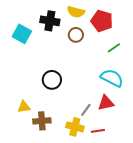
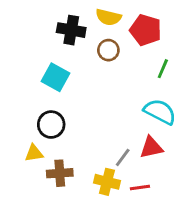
cyan square: (22, 34) -> (55, 77), moved
green line: (114, 48) -> (163, 69), turned -32
black circle: (52, 80) -> (51, 125), moved

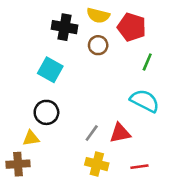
red triangle: (151, 147) -> (120, 133), moved
gray line: (123, 157) -> (92, 133), moved
brown cross: (60, 173) -> (18, 164), moved
red line: (140, 188) -> (139, 167), moved

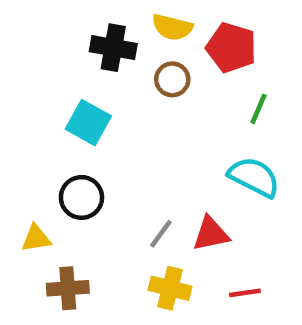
yellow triangle: (31, 138) -> (36, 238), moved
brown cross: (18, 164) -> (68, 288), moved

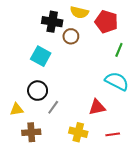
brown circle: (172, 79) -> (71, 36), moved
gray line: (161, 234) -> (53, 107), moved

